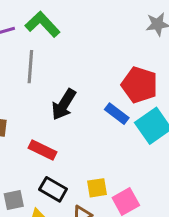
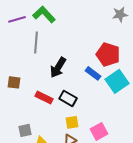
yellow square: (97, 188) -> (72, 122), moved
black rectangle: (53, 189) -> (68, 98), moved

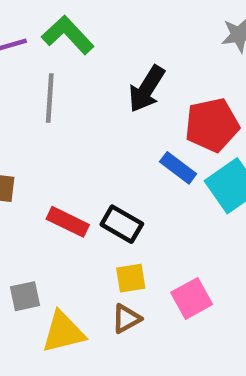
red pentagon: (108, 54) -> (212, 125), turned -30
black arrow: (58, 67) -> (147, 89), moved

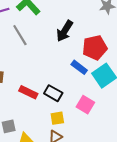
gray line: (50, 98) -> (20, 35), turned -35
pink square: (192, 298) -> (85, 105), moved, turned -30

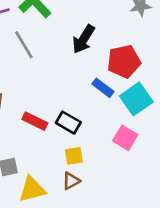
pink square: (85, 105) -> (125, 138), moved

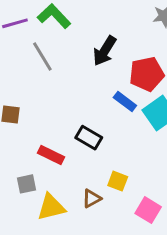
red rectangle: (35, 121) -> (51, 155), moved
pink square: (125, 138) -> (148, 210), moved
yellow square: (74, 156) -> (118, 181), moved, turned 30

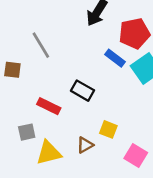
gray line: (42, 57) -> (41, 45), moved

